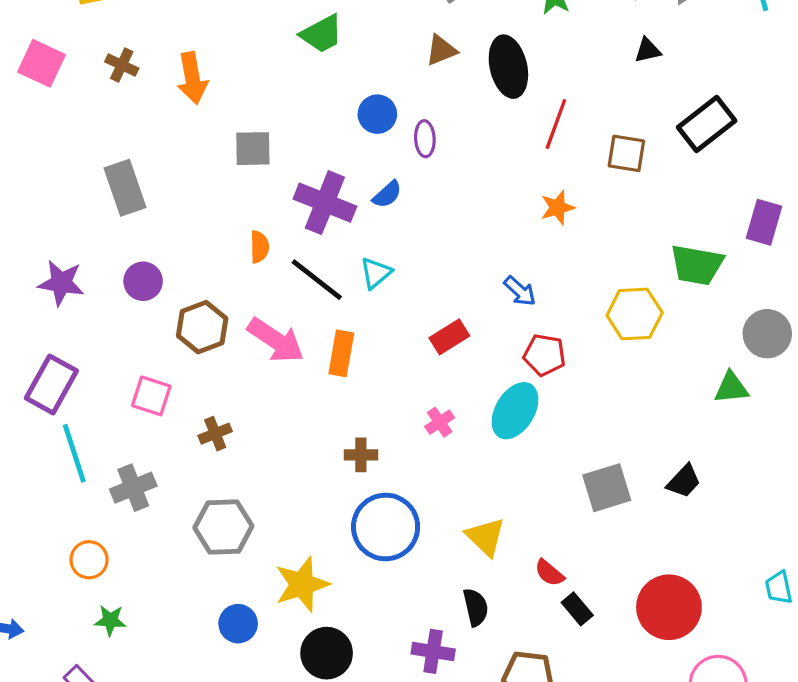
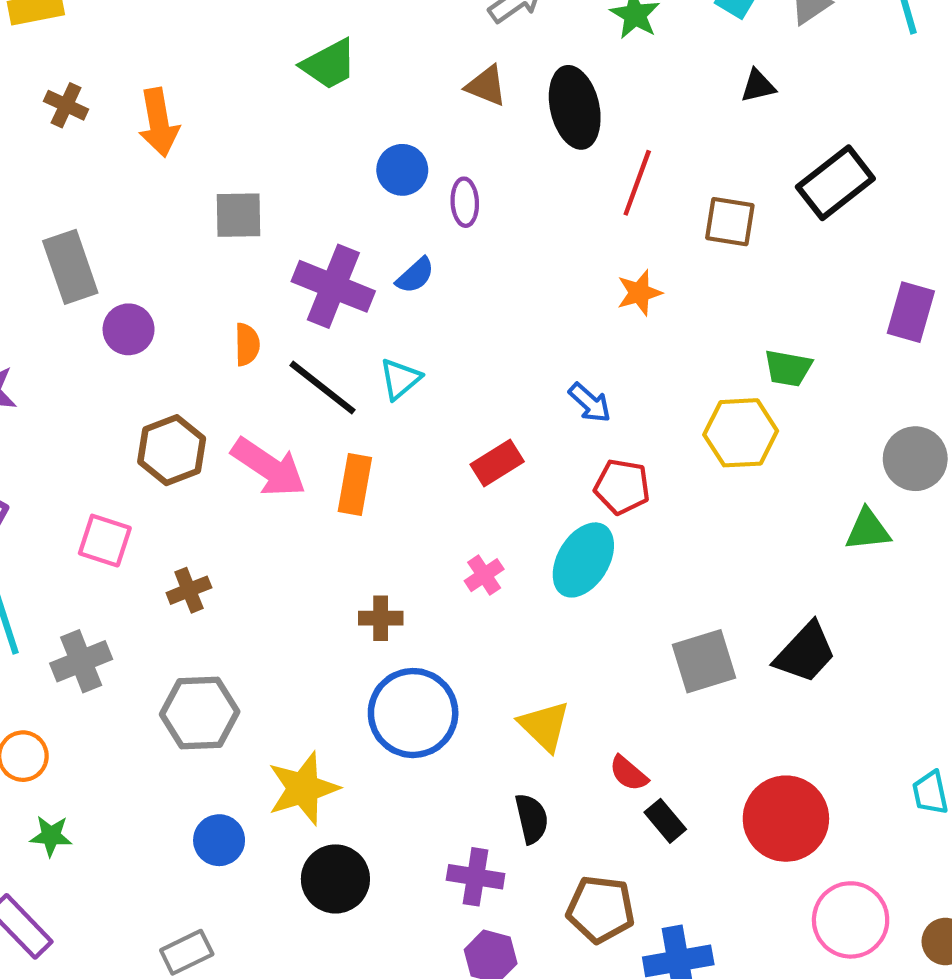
brown triangle: (441, 50) -> (486, 86), turned 44
green trapezoid: (697, 265) -> (788, 368), moved, size x0.7
purple circle: (143, 281) -> (129, 329), moved
black trapezoid: (684, 481) -> (805, 653), size x1.4

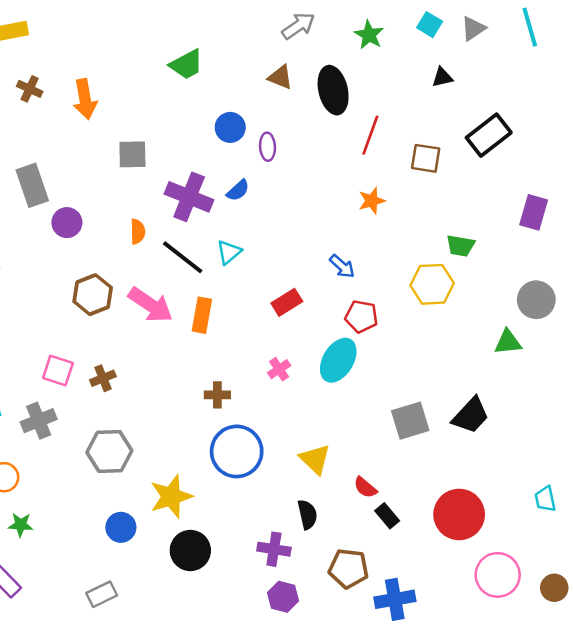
pink square: (105, 541) -> (58, 370), moved

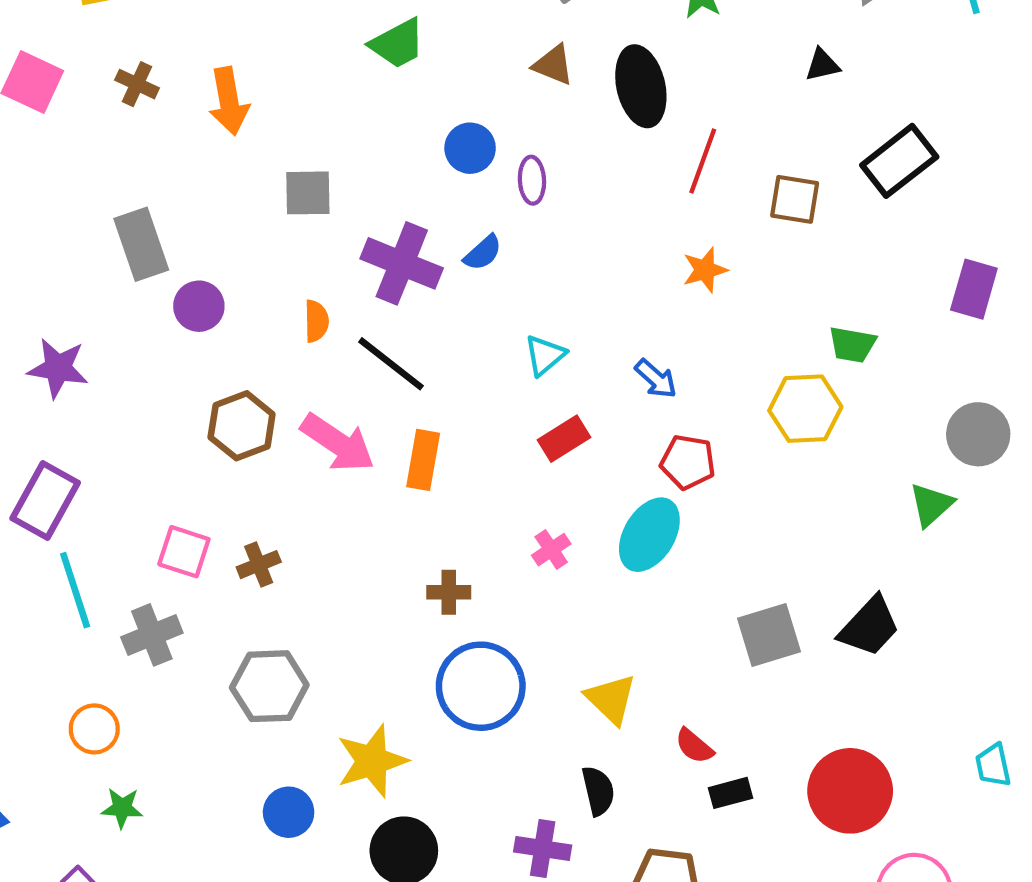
cyan triangle: (229, 252) -> (545, 355), moved
green triangle: (508, 342) -> (931, 505), turned -36
black rectangle: (387, 516) -> (731, 793), turned -65

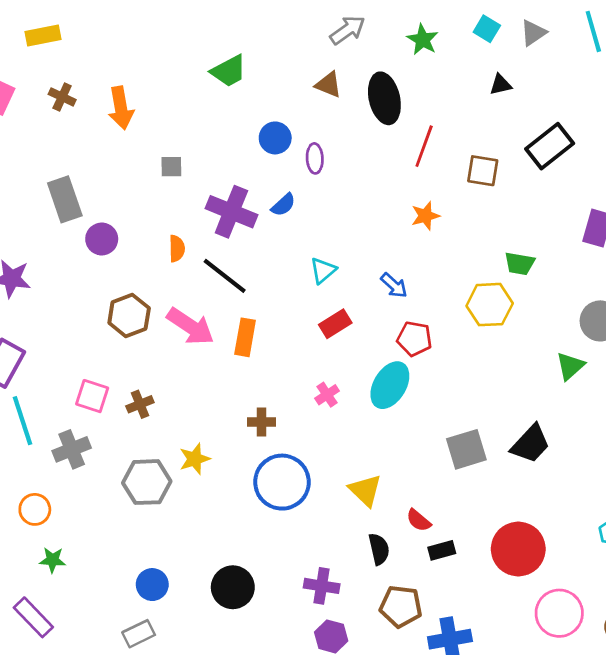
gray square: (308, 193) -> (171, 167), size x0.7
yellow star: (372, 761) -> (195, 459), moved, size x0.7
black semicircle: (598, 791) -> (379, 549), moved
blue circle: (289, 812) -> (152, 585), moved

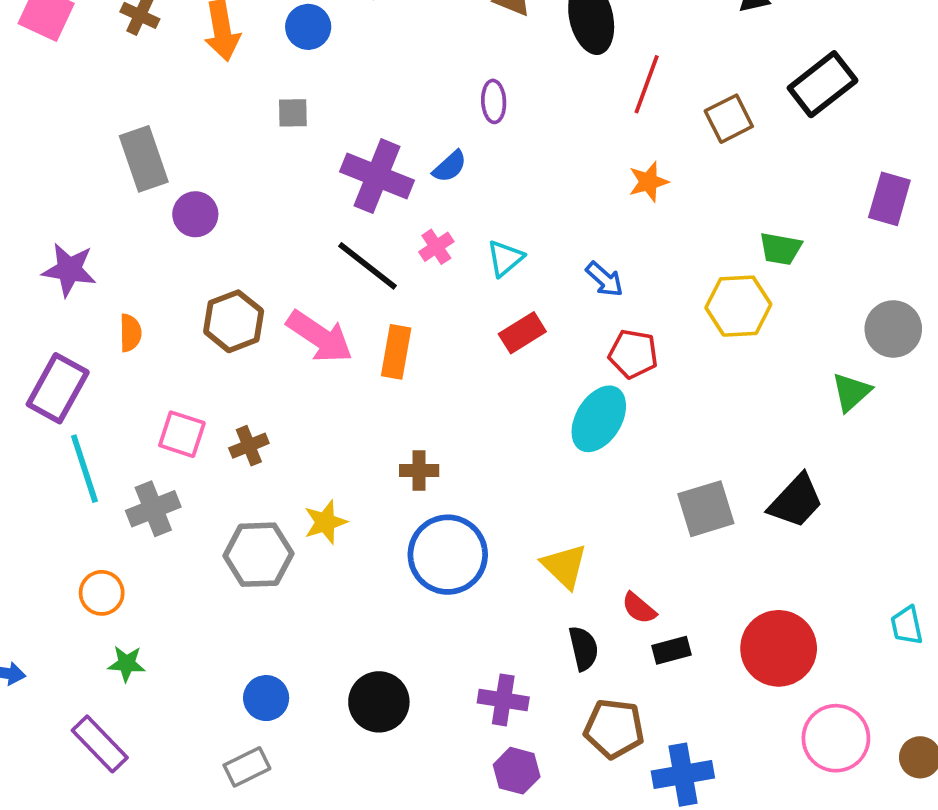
blue circle: (275, 138) -> (308, 27), moved
brown square: (483, 171) -> (729, 119), turned -36
orange semicircle: (177, 249) -> (130, 333), moved
pink cross: (327, 395) -> (436, 247), moved

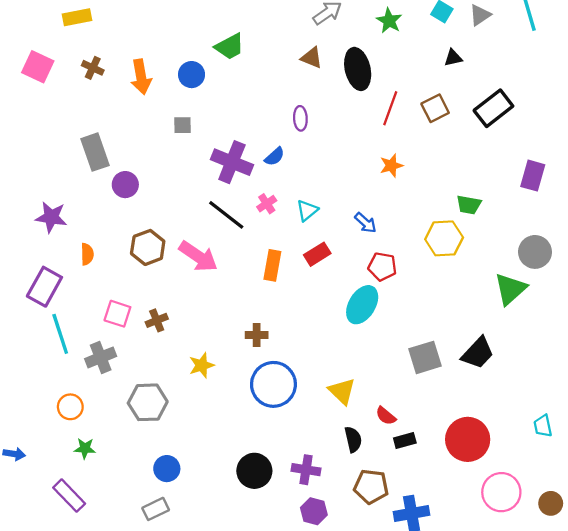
brown square: (729, 119) -> (435, 108), moved
orange rectangle: (396, 352) -> (272, 265), moved
green triangle: (851, 392) -> (510, 289), size x1.4
gray hexagon: (258, 555) -> (148, 402), moved
black circle: (379, 702) -> (254, 471), moved

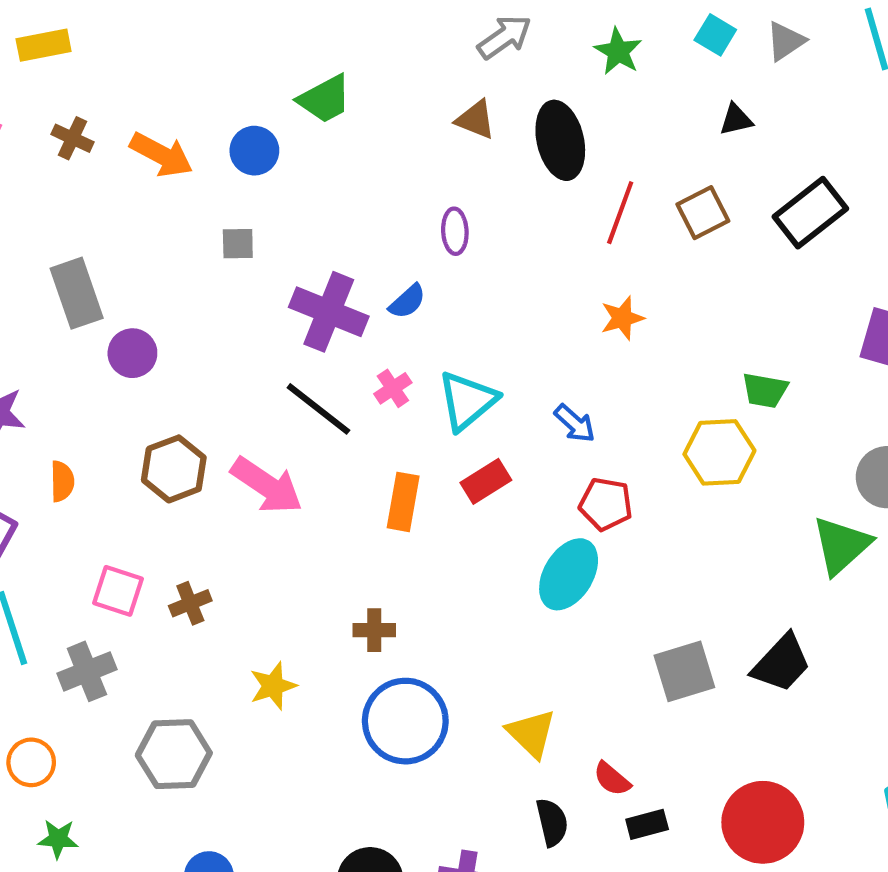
orange arrow: (141, 77) -> (161, 155), turned -52
cyan triangle: (307, 210) -> (467, 401), size x1.5

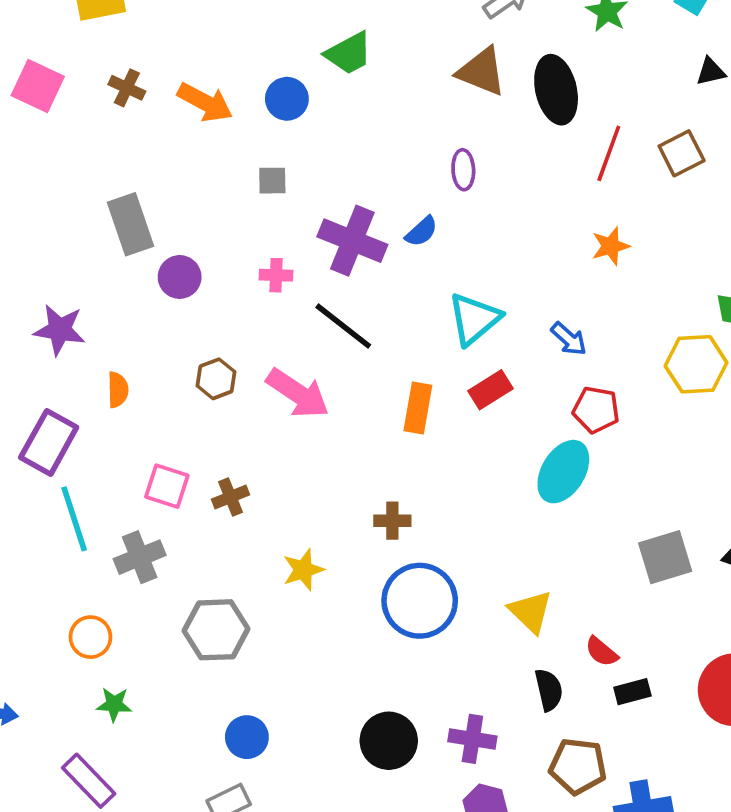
brown triangle: (476, 120) -> (481, 71), size x1.4
pink cross: (393, 388) -> (276, 275), moved, turned 36
brown hexagon: (174, 469) -> (216, 379), size x0.7

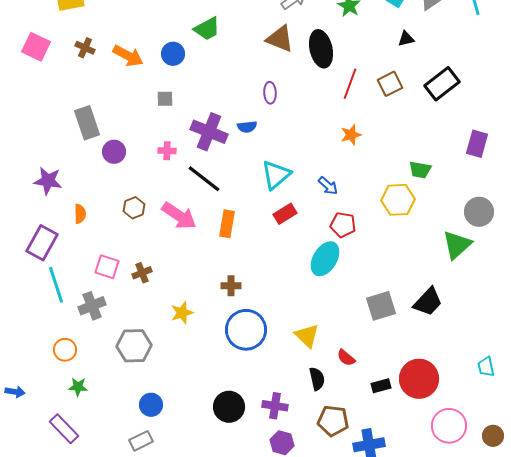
blue semicircle: (421, 232) -> (247, 127), turned 36
orange rectangle: (418, 408) -> (227, 224), moved
black rectangle: (632, 692) -> (381, 386), moved

